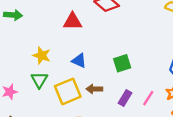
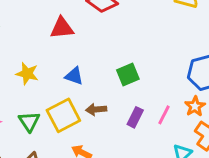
green triangle: (39, 80) -> (29, 121), moved

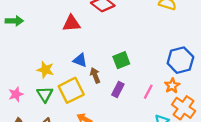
yellow star: (27, 74) -> (45, 70), moved
brown arrow: (96, 109) -> (95, 75), moved, turned 72
purple rectangle: (135, 117) -> (118, 89), moved

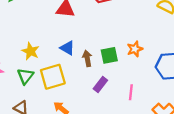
brown arrow: (95, 75) -> (87, 58), moved
orange star: (172, 86) -> (135, 49), moved
pink line: (148, 92) -> (131, 92), turned -32

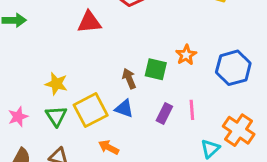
blue triangle: (67, 48) -> (124, 109), moved
green square: (109, 55) -> (156, 69), turned 36
purple rectangle: (100, 84) -> (164, 114), moved

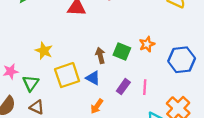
green triangle: (56, 116) -> (31, 83), moved
orange arrow: (109, 147) -> (97, 106), moved, turned -91

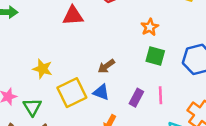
orange star: (147, 44) -> (150, 27), moved
green square: (122, 52) -> (155, 56), moved
brown arrow: (100, 56) -> (106, 66), turned -105

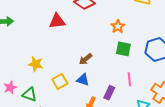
yellow square: (72, 93) -> (60, 81), size x0.7
purple rectangle: (136, 98) -> (109, 93), moved
green triangle: (32, 107) -> (29, 95), turned -35

